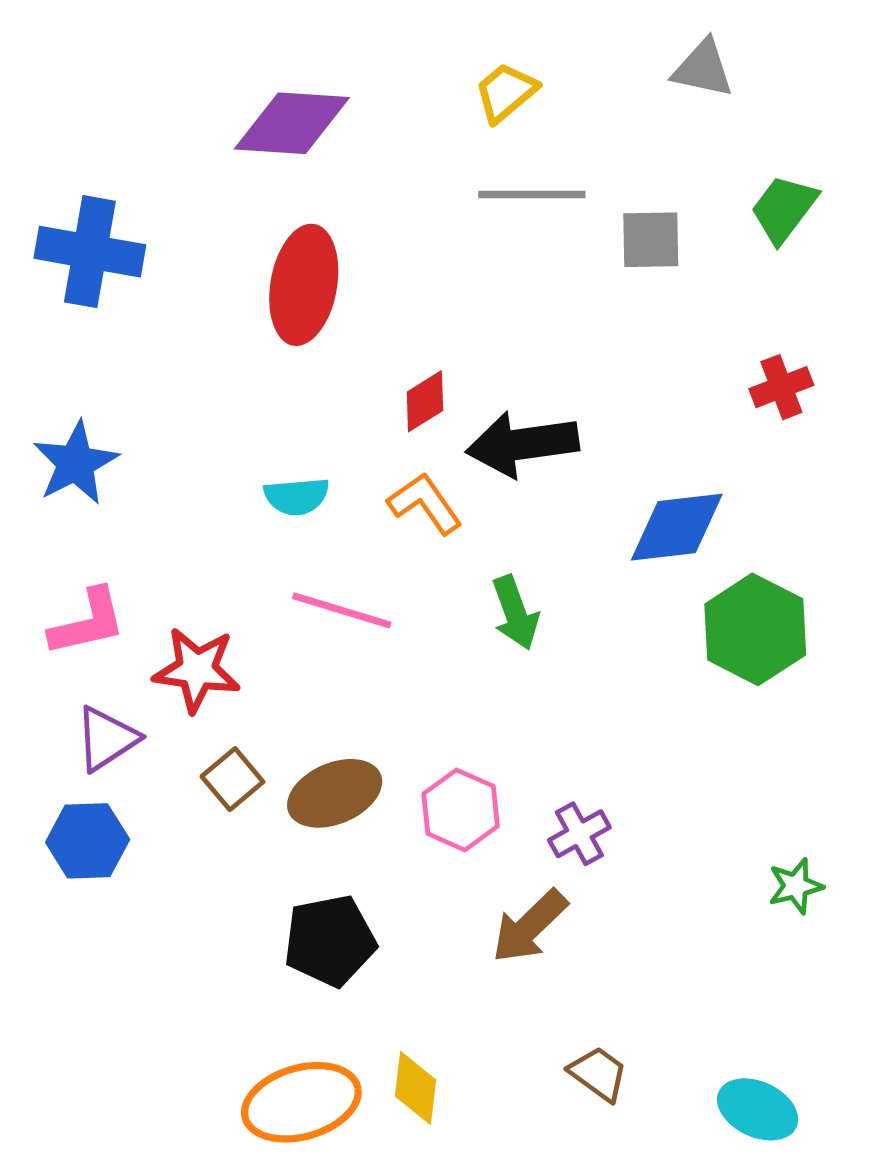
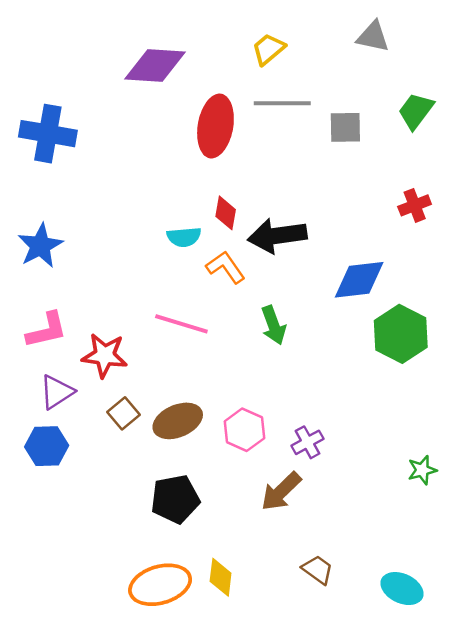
red ellipse: (304, 285) -> (215, 126), moved
red diamond: (425, 401) -> (226, 213), turned -48
cyan semicircle: (297, 496) -> (184, 237), moved

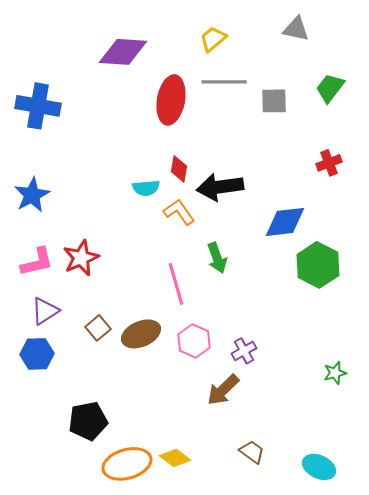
pink line: (181, 324) -> (176, 284), moved, turned 57
red star: (105, 355) -> (81, 258), moved, turned -30
black pentagon: (175, 499) -> (88, 421), moved
yellow diamond: (221, 577) -> (175, 458), turned -60

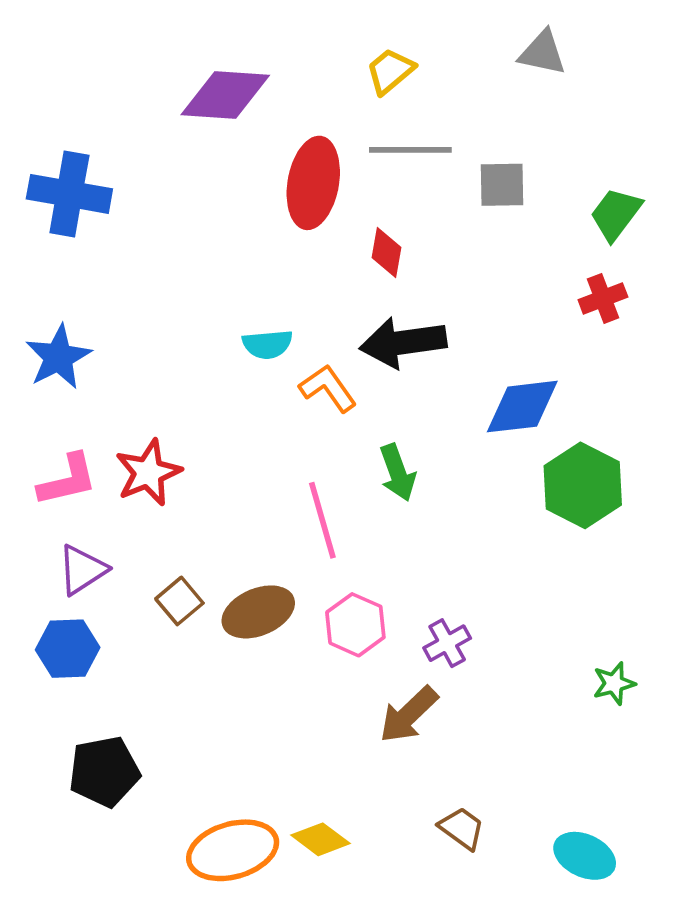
green trapezoid: (330, 88) -> (616, 214), moved
red diamond: (179, 169) -> (387, 253), moved
black pentagon: (88, 421) -> (104, 771), moved

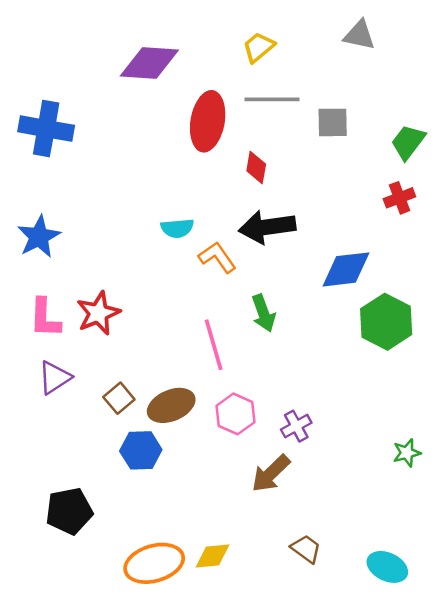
pink L-shape: (68, 480) -> (45, 318), turned 105
blue hexagon: (68, 649) -> (141, 450), moved
yellow diamond: (321, 839) -> (212, 556), turned -42

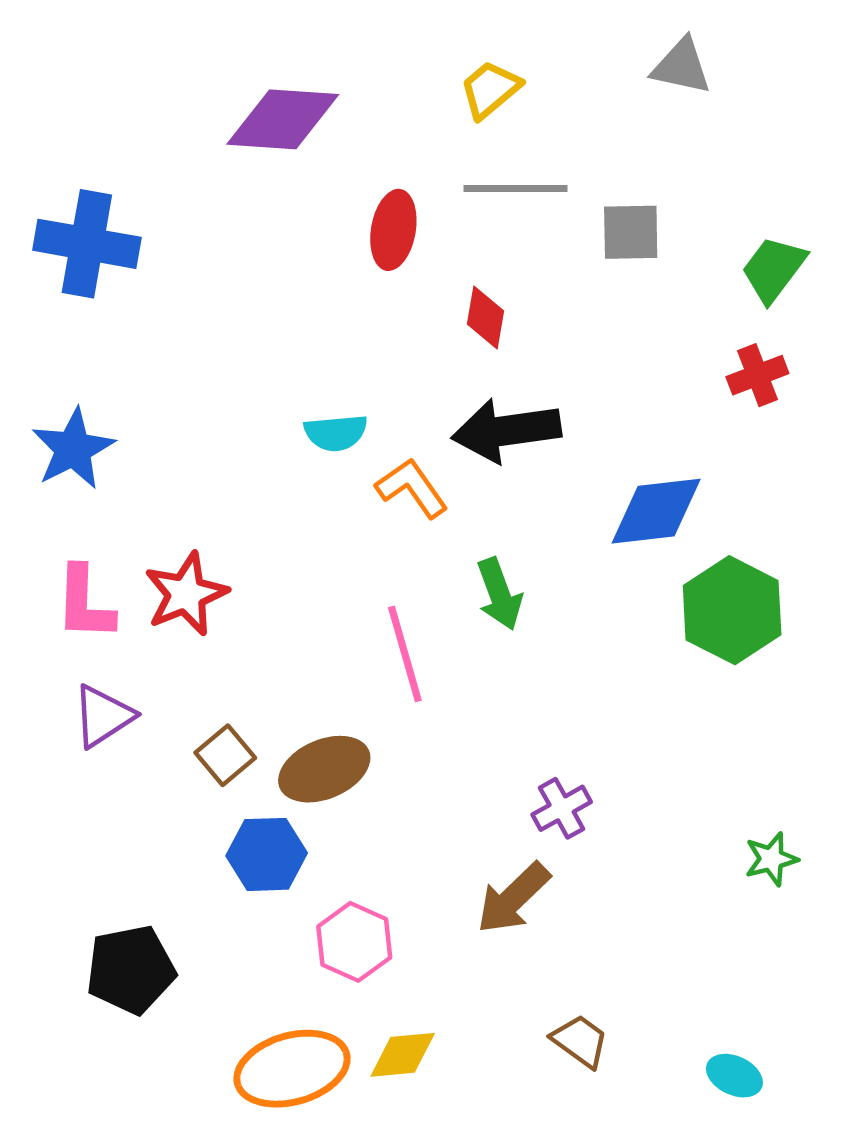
red ellipse: (208, 121) -> (393, 230), size x0.7
pink hexagon: (236, 414) -> (354, 942), moved
cyan ellipse: (387, 567) -> (734, 1076), size x0.7

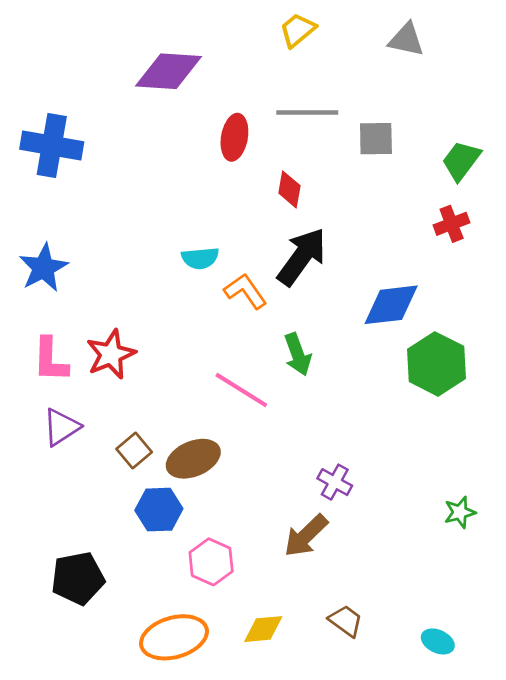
yellow trapezoid: (490, 89) -> (298, 30), moved
black arrow: (506, 430) -> (302, 257), turned 134
pink line: (405, 654) -> (241, 390), turned -42
purple cross: (562, 808) -> (335, 482), turned -32
yellow diamond: (403, 1055) -> (263, 629), moved

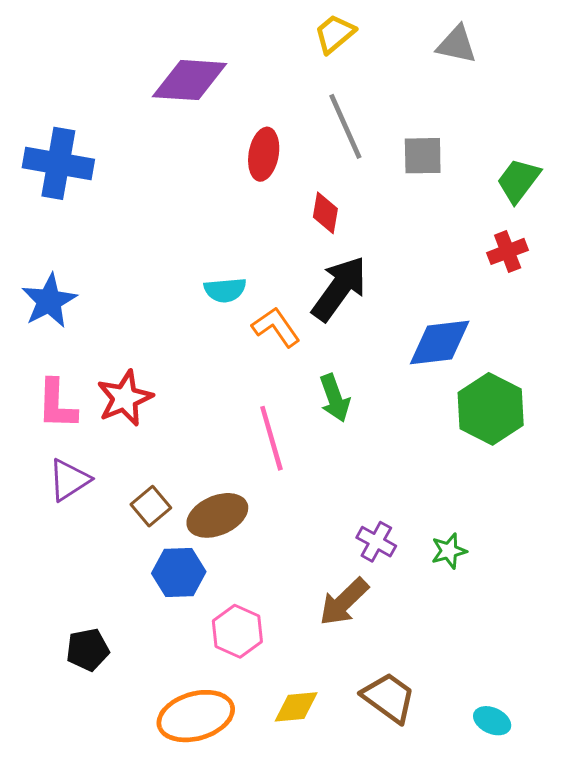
gray line: (307, 113) -> (345, 126), turned 66
pink line: (241, 390) -> (271, 438), turned 42
green star: (460, 512) -> (449, 551), moved
black pentagon: (78, 578) -> (88, 650), size x0.7
brown trapezoid: (346, 621) -> (389, 698), size x1.4

